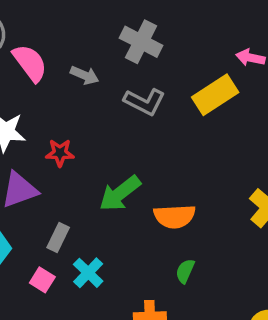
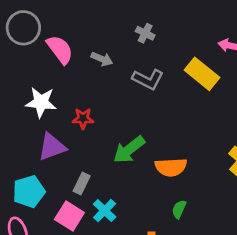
gray cross: (141, 42) -> (145, 33), size x0.6
yellow rectangle: (215, 95) -> (202, 74), turned 72
pink square: (42, 280) -> (69, 216), size x1.5

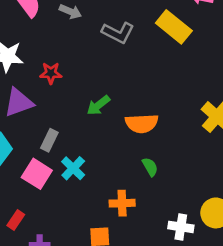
green arrow: (129, 150) -> (98, 105), size x0.7
green semicircle: (179, 209) -> (150, 167), turned 126

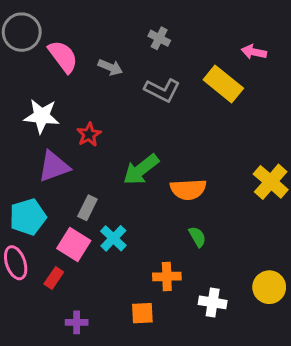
red star: (51, 73) -> (89, 134), turned -30
green arrow: (98, 105) -> (141, 170), size x1.4
red rectangle: (16, 220) -> (54, 278), moved
white cross: (181, 227) -> (213, 302), moved

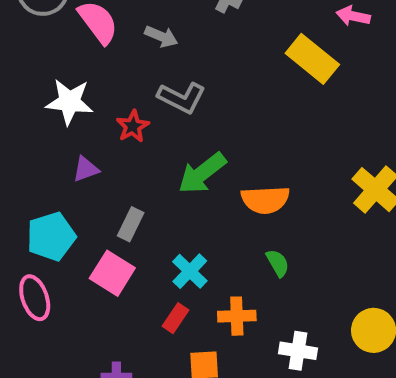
gray L-shape: (162, 90) -> (182, 98), moved
purple triangle: (54, 167) -> (86, 169), size x0.6
cyan cross: (113, 238) -> (190, 271), moved
red rectangle: (54, 278) -> (176, 318), moved

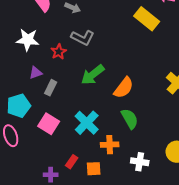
orange semicircle: (265, 200) -> (124, 88), turned -50
gray rectangle: (131, 224) -> (51, 88), moved
green semicircle: (278, 263) -> (130, 119), size x1.5
cyan cross: (190, 271) -> (87, 123), size x1.4
red rectangle: (176, 318) -> (72, 162), moved

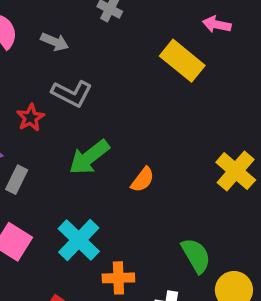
orange semicircle: (124, 88) -> (143, 180), size x0.7
green semicircle: (130, 119) -> (196, 255), moved

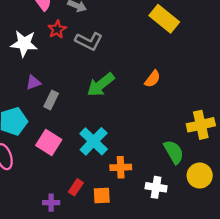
red star: (31, 118) -> (57, 29), moved
yellow cross: (236, 171) -> (201, 125), moved, turned 36
orange semicircle: (143, 180) -> (153, 79), moved

